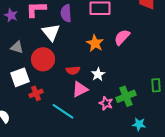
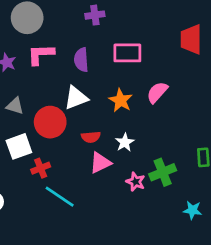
white triangle: (51, 32) -> (76, 98), moved, turned 48
cyan line: (63, 111) -> (60, 197), moved
cyan star: (139, 124) -> (192, 210), moved

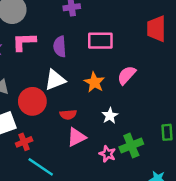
white star: (125, 142) -> (110, 116), moved

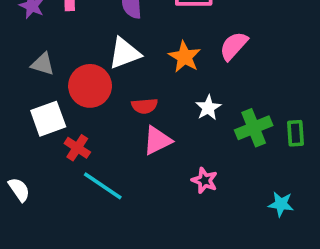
red cross: (24, 142) -> (77, 148), turned -35
green cross: (131, 145) -> (254, 128), moved
pink star: (107, 154) -> (205, 180), moved

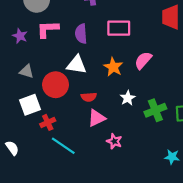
white triangle: (125, 53) -> (77, 65), turned 30
red cross: (77, 148) -> (48, 122), turned 32
pink star: (205, 180) -> (114, 141), moved

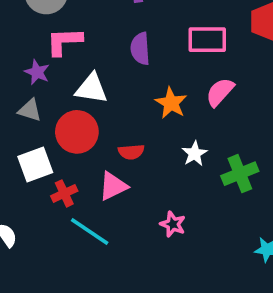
pink rectangle: (119, 28) -> (207, 40), moved
purple semicircle: (81, 34) -> (140, 49), moved
purple star: (20, 36) -> (37, 72), moved
white triangle: (77, 65) -> (91, 88), moved
pink triangle: (97, 118) -> (113, 186), moved

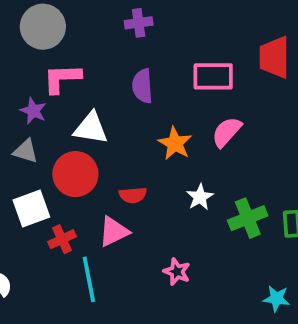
cyan line: (90, 231) -> (89, 279), turned 45

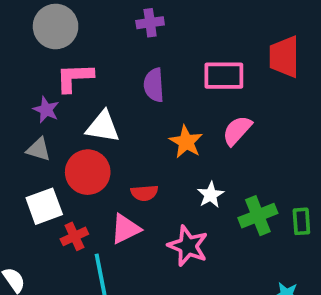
pink star: (177, 272) -> (188, 246), moved, size x1.5

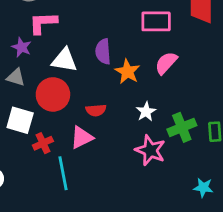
purple semicircle: (154, 85) -> (103, 52), moved
white square: (44, 206) -> (20, 120), turned 36
pink star: (188, 246) -> (150, 150), moved

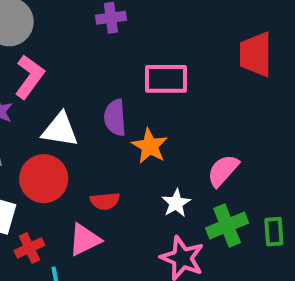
pink rectangle: (156, 21) -> (166, 79), moved
pink L-shape: (43, 23) -> (29, 77), turned 128
pink semicircle: (166, 63) -> (223, 171), moved

